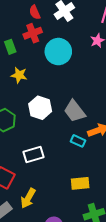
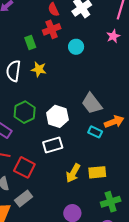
cyan circle: (58, 52) -> (76, 47), size x0.6
white hexagon: (40, 108) -> (57, 116), moved
yellow arrow: (28, 198) -> (73, 173), moved

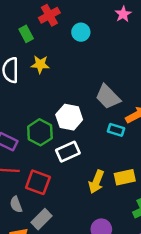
green hexagon: (25, 112) -> (40, 132), moved

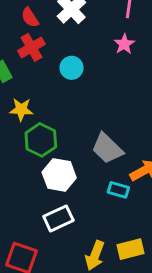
green hexagon: (40, 132) -> (41, 140), moved

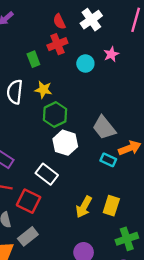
pink star: (124, 44) -> (111, 54), moved
white rectangle: (58, 218) -> (47, 174), moved, turned 55
yellow rectangle: (130, 249) -> (111, 206), turned -66

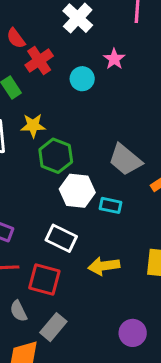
red semicircle: (59, 21) -> (16, 38), moved
cyan rectangle: (108, 160) -> (110, 205), moved
yellow arrow: (84, 207) -> (104, 266), moved, turned 65

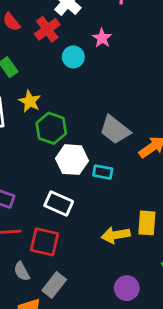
red cross: (39, 61) -> (47, 29), moved
yellow star: (33, 126) -> (30, 101), turned 30
yellow arrow: (104, 266) -> (116, 235), moved

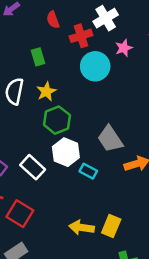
pink star: (102, 38) -> (124, 48), moved
cyan circle: (73, 57) -> (95, 66), size x1.5
white rectangle: (59, 204) -> (33, 167), moved

